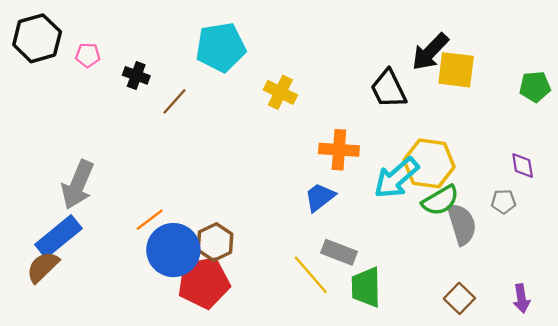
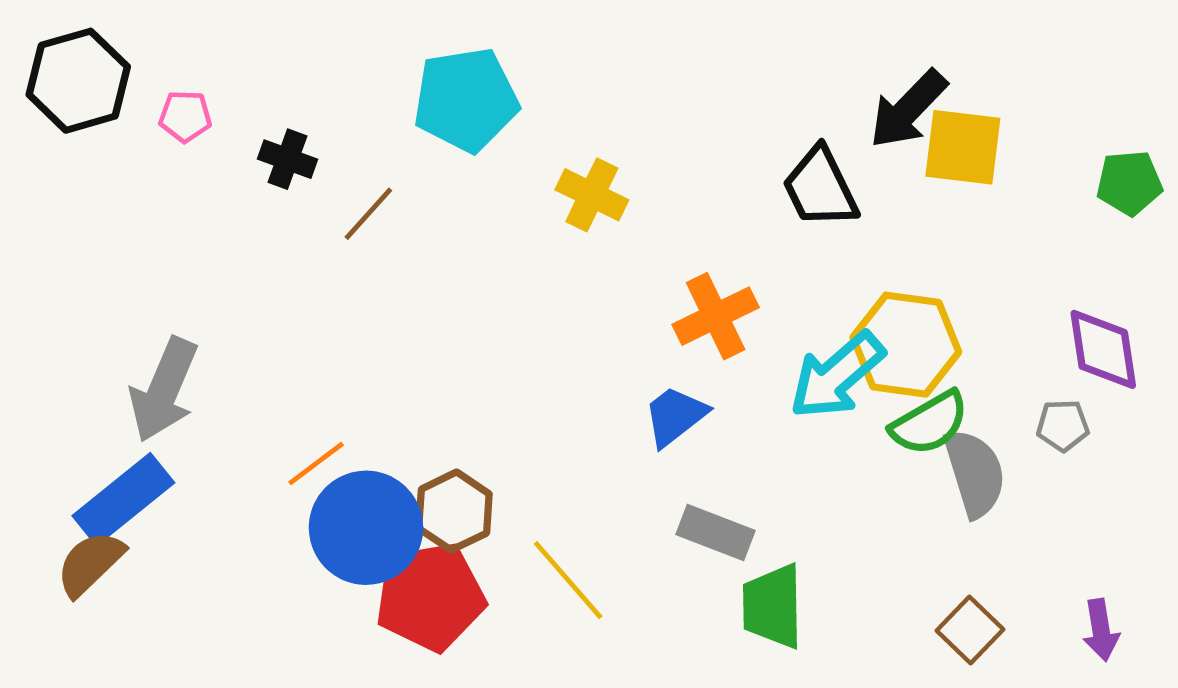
orange cross: (339, 150) -> (716, 316), turned -30
purple diamond: (523, 166) -> (1103, 349), size x1.5
yellow line: (311, 275) -> (568, 580), moved

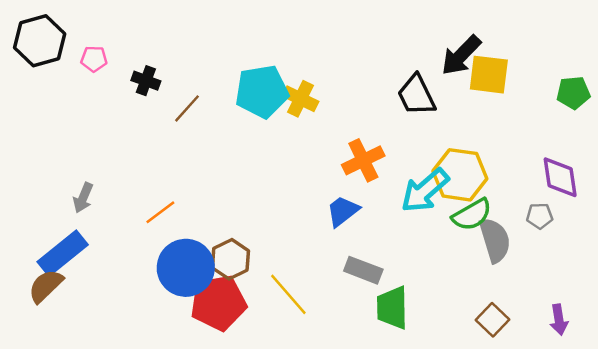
cyan pentagon: (466, 100) -> (262, 91), moved
gray arrow: (164, 390) -> (83, 198), size x0.6
orange line: (316, 464) -> (160, 212), moved

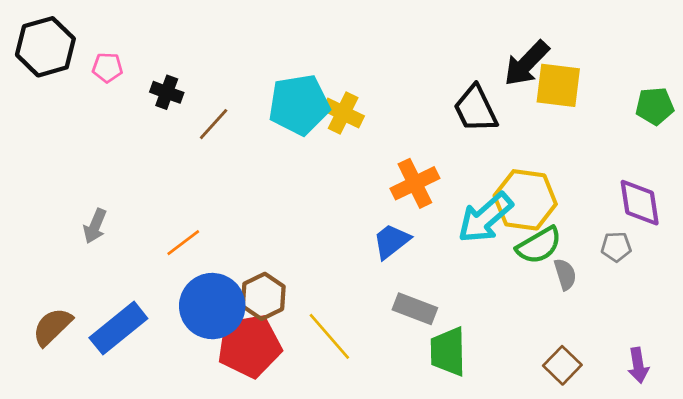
gray semicircle: (495, 240) -> (565, 274), size x0.6
blue rectangle: (63, 253) -> (118, 328), moved

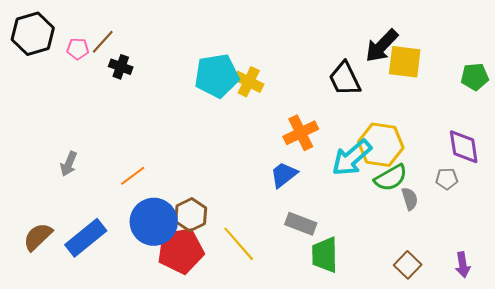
brown line: (214, 124) -> (103, 42), moved

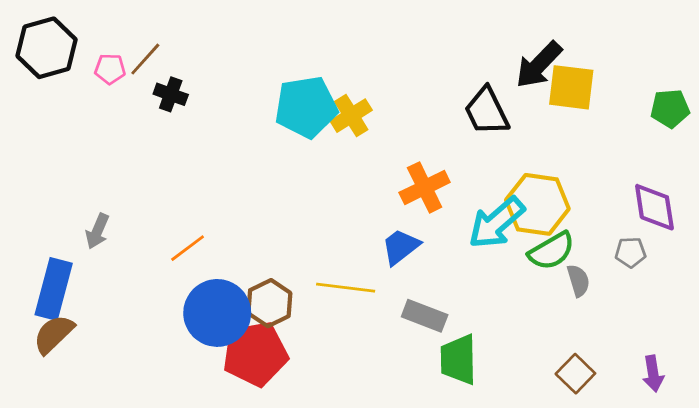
yellow cross: (249, 82) -> (351, 116), turned 32
blue rectangle: (86, 238) -> (54, 289), moved, turned -36
yellow line: (239, 244) -> (346, 288), moved, turned -42

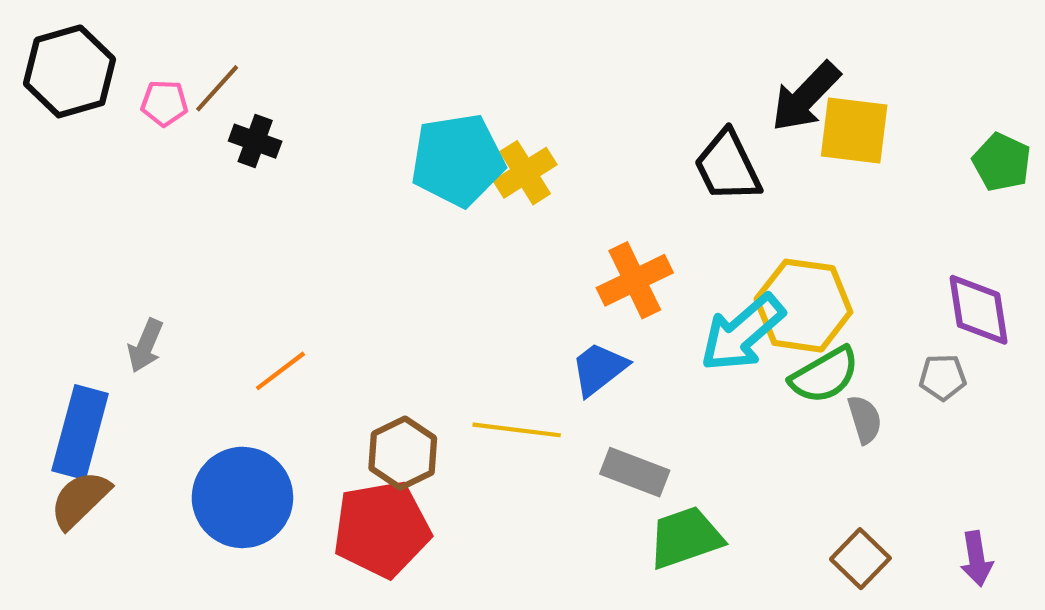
green pentagon: (670, 108) -> (1002, 162), turned 30
blue circle: (217, 313) -> (242, 497), moved
green trapezoid: (458, 360) -> (685, 538), turned 72

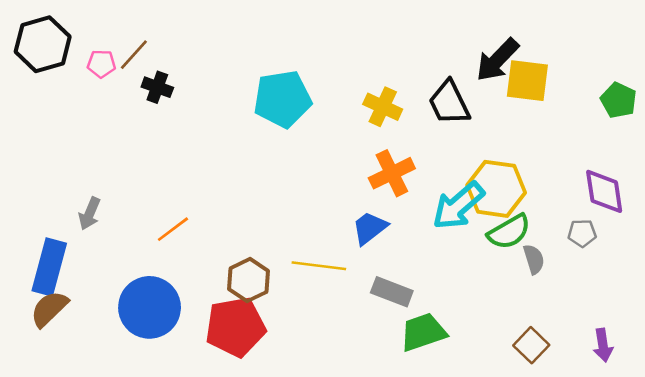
yellow cross: (525, 173) -> (383, 107), moved, turned -33

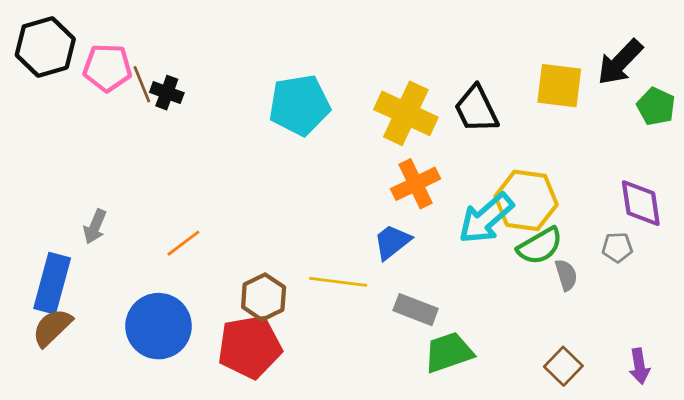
brown line: (134, 55) -> (142, 84), moved, turned -64
black arrow: (497, 60) -> (620, 62), moved
pink pentagon: (101, 64) -> (107, 68), size x1.6
yellow cross: (383, 107) -> (406, 113), size x1.5

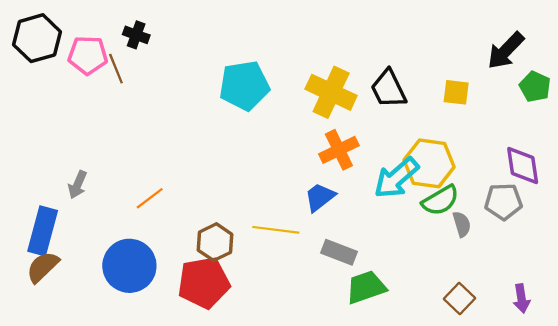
yellow square: (559, 86) -> (456, 92), moved, size x0.7
black cross: (167, 93) -> (136, 35), moved
gray pentagon: (617, 247) -> (503, 202), size x1.5

